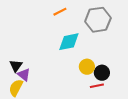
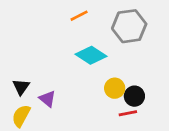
cyan diamond: (69, 42) -> (91, 55), turned 45
purple triangle: (24, 75) -> (47, 99), moved

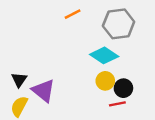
cyan diamond: (91, 55) -> (104, 55), moved
purple triangle: (47, 99) -> (43, 91), size x1.5

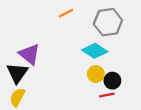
black triangle: (19, 80) -> (17, 73), size x1.5
purple triangle: (43, 91) -> (29, 54), moved

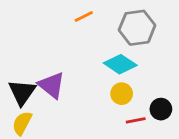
purple triangle: (29, 54) -> (51, 85), moved
black circle: (112, 81) -> (161, 109), moved

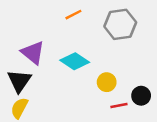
cyan diamond: (120, 64) -> (75, 61), moved
purple triangle: (51, 85) -> (33, 53), moved

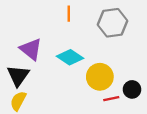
orange line: (73, 15) -> (69, 14), turned -63
yellow circle: (107, 82) -> (100, 77), size x1.5

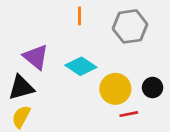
black triangle: (18, 76) -> (21, 88), turned 40
black circle: (132, 89) -> (153, 88), moved

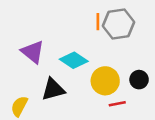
orange line: (80, 16) -> (98, 22), moved
black triangle: (21, 88) -> (53, 89), moved

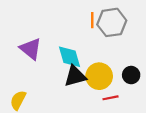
cyan diamond: (74, 60) -> (69, 57), turned 40
black triangle: (53, 89) -> (75, 76), moved

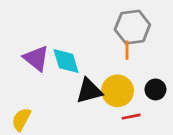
orange line: (92, 20) -> (127, 50), moved
cyan diamond: (69, 57) -> (66, 61), moved

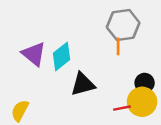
cyan diamond: (66, 61) -> (61, 56), turned 68
yellow circle: (118, 91) -> (142, 102), moved

